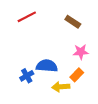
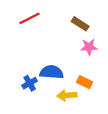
pink star: (81, 52) -> (89, 47), moved
orange rectangle: (77, 75) -> (85, 82), turned 72

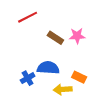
brown rectangle: (80, 24) -> (55, 38), moved
pink star: (89, 47) -> (77, 36), moved

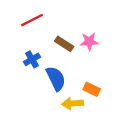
blue semicircle: (48, 68) -> (56, 78), turned 60
blue cross: (28, 78) -> (32, 59), moved

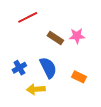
blue cross: (32, 59) -> (19, 68), moved
yellow arrow: (73, 104) -> (36, 89), moved

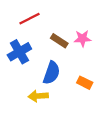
blue cross: (19, 68) -> (19, 52), moved, size x1.5
blue semicircle: (48, 68) -> (52, 73), turned 45

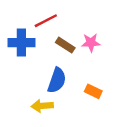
red line: (29, 19) -> (46, 21), moved
blue cross: (19, 52) -> (21, 43), moved, turned 30

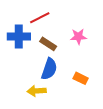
brown rectangle: (65, 45) -> (48, 44), moved

